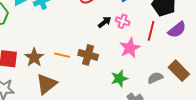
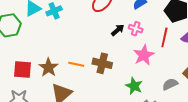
green star: (119, 78) -> (134, 86), turned -30

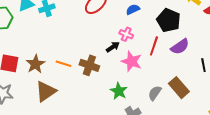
black arrow: (118, 30) -> (113, 47), moved
pink star: (144, 55) -> (132, 61), turned -30
gray semicircle: (170, 84) -> (155, 93), turned -35

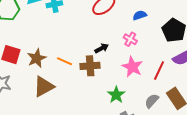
red line: (154, 46) -> (159, 71), moved
black arrow: (113, 47) -> (102, 48), moved
brown cross: (89, 65) -> (90, 66), turned -30

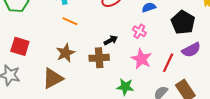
brown star: (37, 58) -> (65, 53), moved
orange line: (64, 61) -> (70, 21), moved
green star: (116, 95) -> (125, 87), turned -30

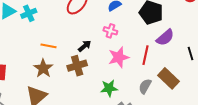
orange line: (70, 21) -> (48, 46), moved
pink star: (141, 59) -> (119, 57), turned -30

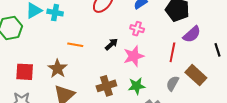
cyan cross: (29, 13) -> (55, 13), turned 35
pink star: (119, 57) -> (134, 56), moved
brown cross: (77, 66) -> (106, 86), moved
brown star: (43, 68) -> (58, 69), moved

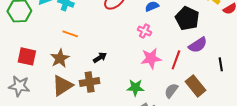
black arrow: (111, 44) -> (100, 58), moved
orange line: (75, 45) -> (70, 34), moved
pink star: (134, 56) -> (151, 58), moved
brown cross: (106, 86) -> (90, 82), moved

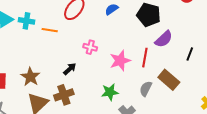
pink cross: (144, 31) -> (90, 47), moved
orange line: (70, 34) -> (50, 30), moved
black line: (221, 64) -> (190, 54), turned 40

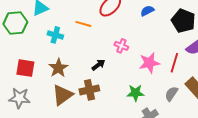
cyan cross: (26, 21) -> (55, 35), moved

